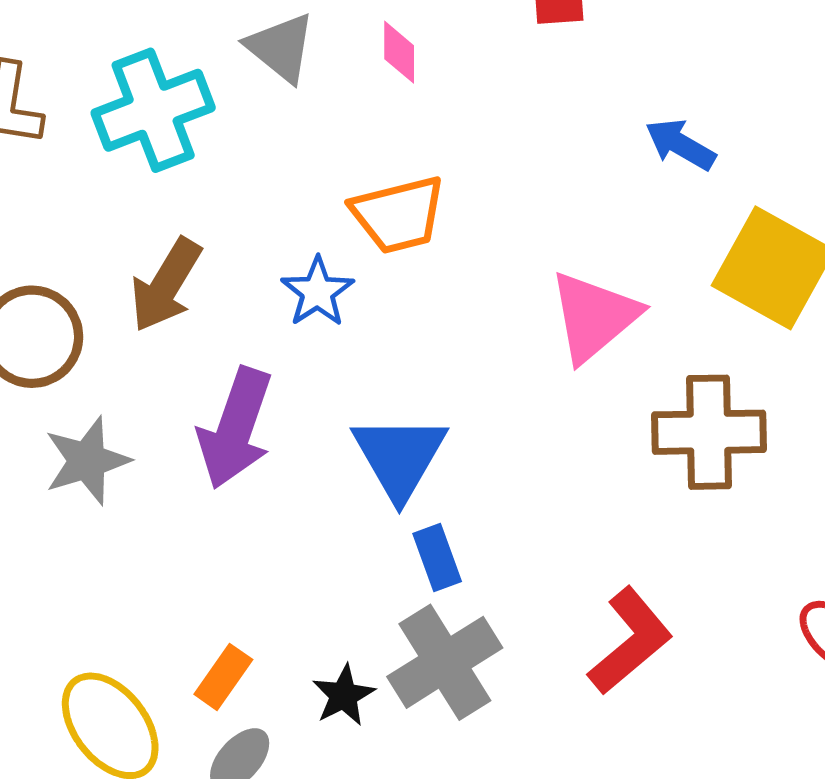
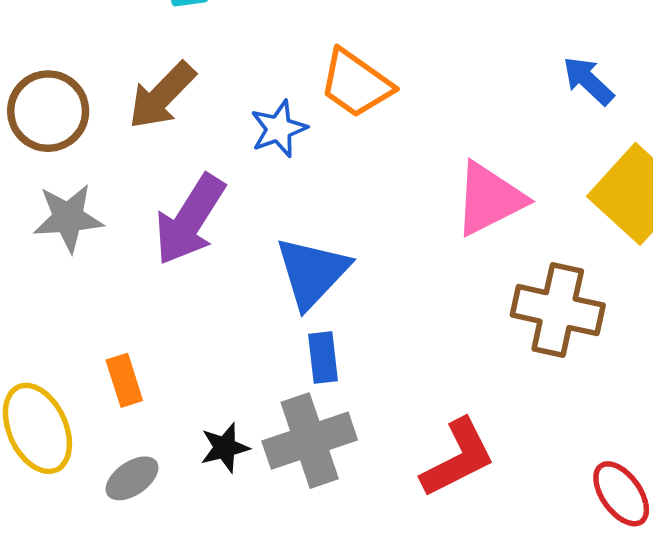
orange trapezoid: (398, 215) -> (356, 83), turned 36
orange rectangle: (223, 677) -> (124, 380), moved, turned -66

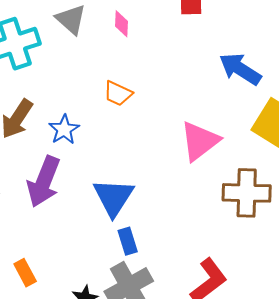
blue arrow: (588, 81) -> (240, 69), size x1.4
orange trapezoid: (356, 83) -> (118, 93), size x0.7
blue star: (279, 129) -> (64, 130), moved

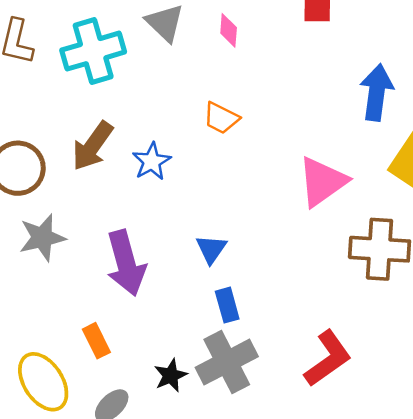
blue arrow: (240, 69) -> (377, 92), turned 63
purple arrow: (44, 182) -> (126, 263), moved, turned -39
blue triangle: (113, 197) -> (211, 249), size x0.6

